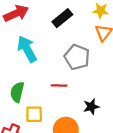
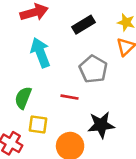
black star: (91, 107) -> (101, 125), size x1.5

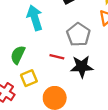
yellow square: (38, 125) -> (29, 78), turned -35
black star: (101, 125) -> (82, 67), moved

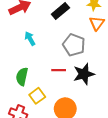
cyan arrow: (35, 18) -> (30, 39), size x0.6

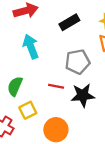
cyan arrow: (30, 39) -> (31, 46), size x1.5
gray pentagon: (74, 45) -> (78, 62), turned 30

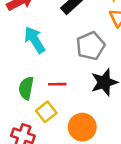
red line: (56, 86) -> (57, 84), moved

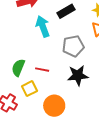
cyan arrow: (35, 40) -> (43, 26), moved

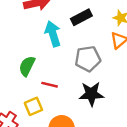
green semicircle: (18, 68) -> (27, 66), moved

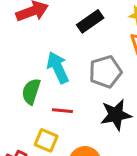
cyan arrow: (53, 34) -> (58, 68), moved
yellow square: (33, 106) -> (46, 140), turned -36

